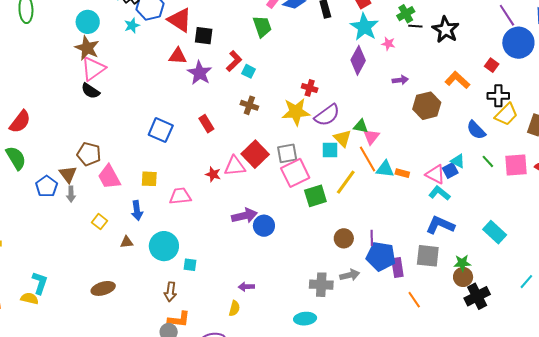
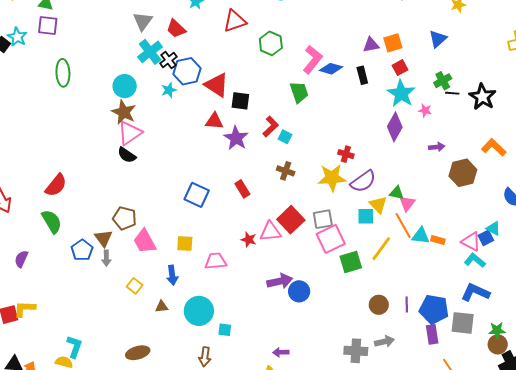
blue pentagon: (381, 256) -> (434, 309), moved

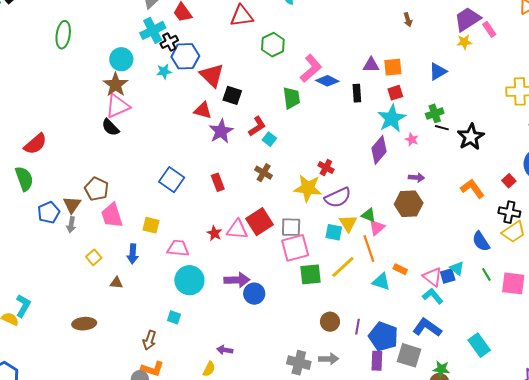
brown hexagon: (463, 173) -> (409, 204), moved
cyan triangle: (421, 236) -> (381, 282), moved
cyan circle: (199, 311) -> (189, 280), moved

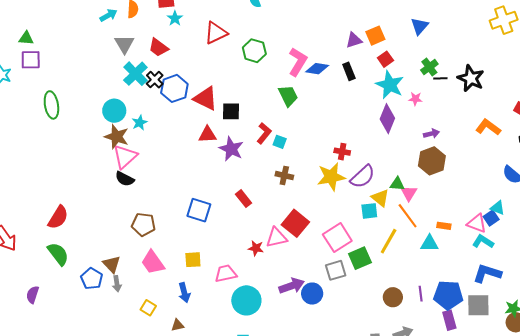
cyan star: (164, 71) -> (140, 123), moved
brown pentagon: (97, 189) -> (143, 224), moved
gray square: (291, 227) -> (336, 270), moved

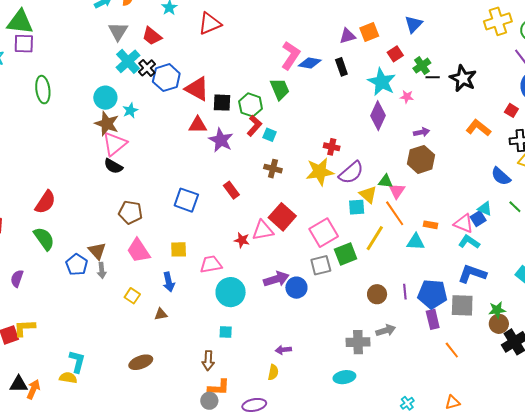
green triangle: (26, 38) -> (20, 22), size x1.8
green hexagon: (254, 51) -> (251, 105), moved
red square: (385, 59) -> (395, 54), moved

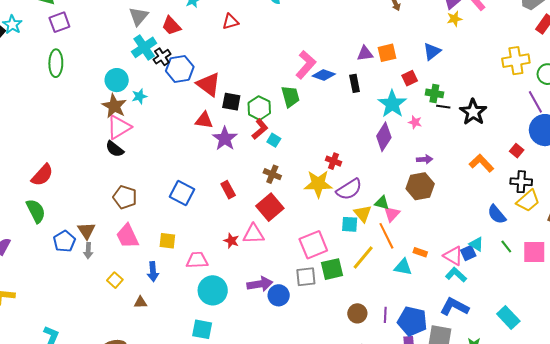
red triangle: (210, 24) -> (230, 22), size x0.7
purple square: (24, 44) -> (59, 22), moved, turned -30
green cross: (422, 66) -> (434, 93), turned 36
red square: (282, 217) -> (270, 207), moved
cyan square: (226, 332) -> (202, 329), size x1.5

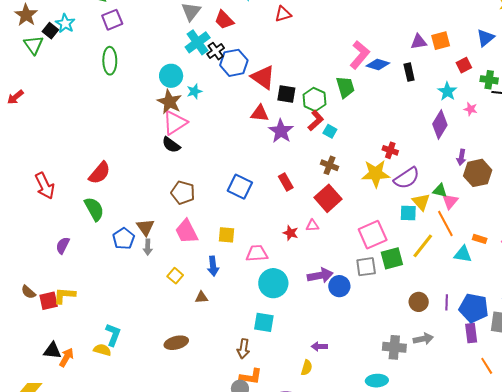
cyan star: (392, 104) -> (447, 91), size x0.7
purple arrow: (425, 159) -> (461, 157), moved, turned 105
pink triangle: (253, 234) -> (312, 226), size x0.6

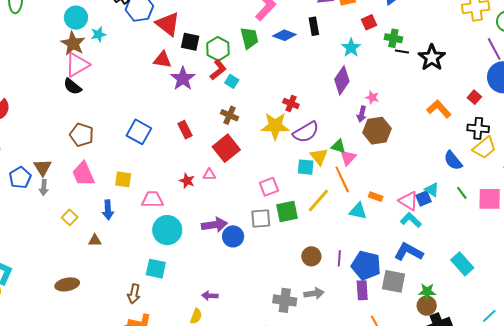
blue diamond: (378, 65) -> (284, 35), moved
pink star: (471, 109) -> (372, 97), moved
pink square: (373, 235) -> (269, 187), size x0.7

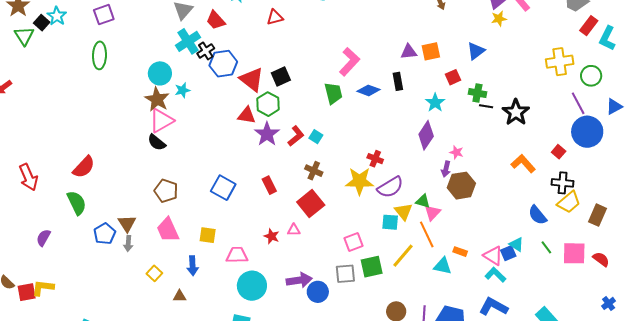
black square: (190, 42) -> (281, 76), moved, turned -36
green hexagon: (218, 49) -> (268, 104), moved
red L-shape: (218, 70) -> (296, 136), moved

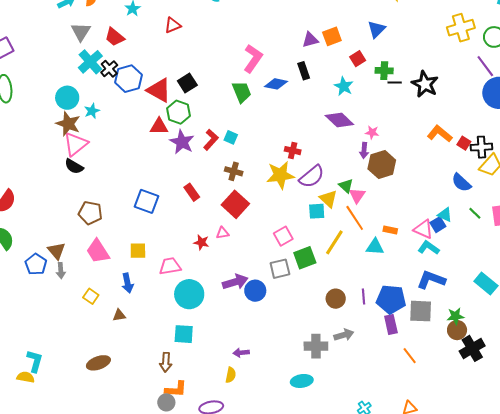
purple diamond: (426, 135) -> (339, 120), turned -72
red square: (559, 152) -> (464, 143), moved
green triangle: (423, 201) -> (346, 186), turned 35

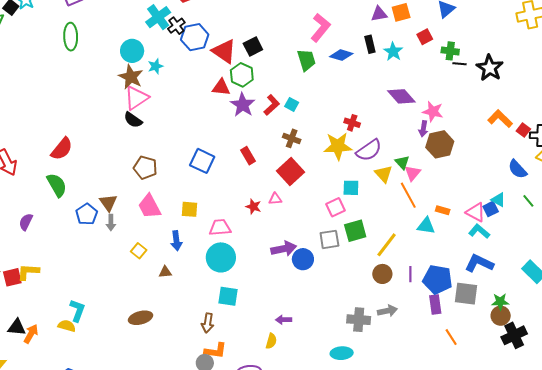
cyan star: (344, 86) -> (393, 52), moved
pink star: (372, 132) -> (433, 112), size x1.5
cyan square: (317, 211) -> (351, 188), moved
yellow line: (334, 242) -> (387, 245), moved
cyan circle: (189, 294) -> (221, 257), moved

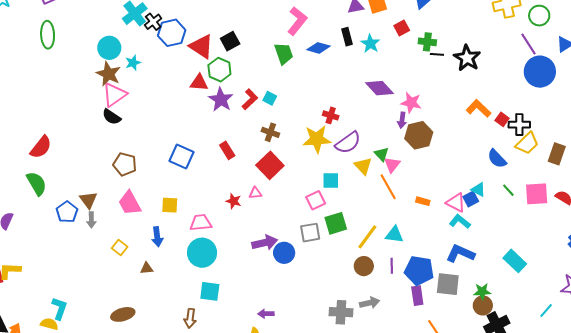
cyan triangle: (426, 226) -> (394, 235), moved

